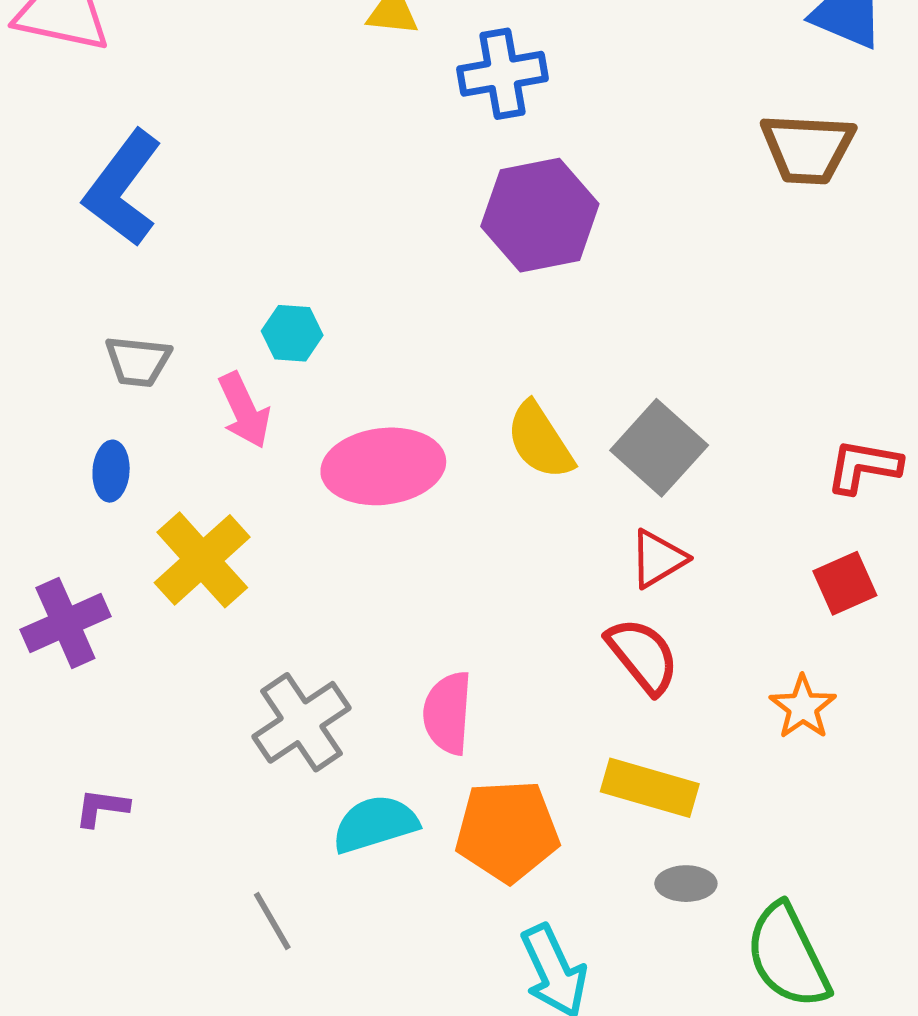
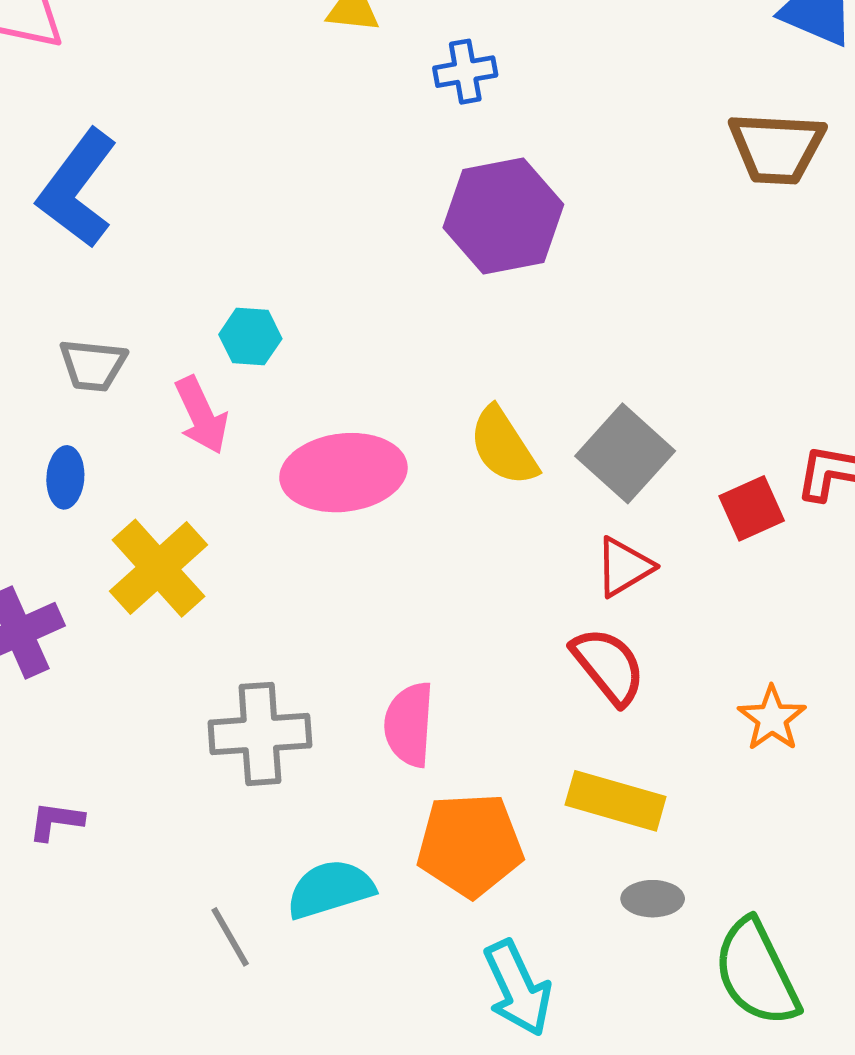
blue cross: (502, 74) -> (465, 72), size x0.7
red square: (845, 583) -> (752, 508), moved
gray cross: (301, 722) -> (260, 734), turned 30
cyan semicircle: (375, 824) -> (330, 889), moved

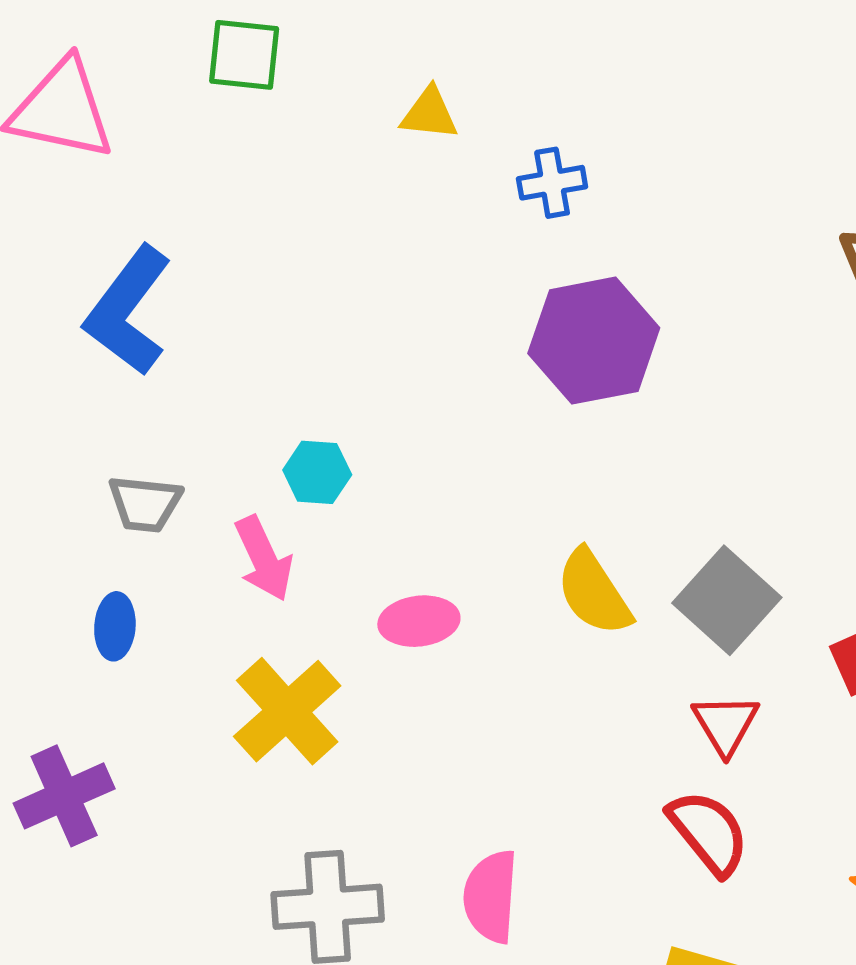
pink ellipse: (343, 473) -> (419, 621), size x0.6
red triangle: (624, 567) -> (726, 724), turned -30
yellow cross: (158, 568) -> (287, 711), moved

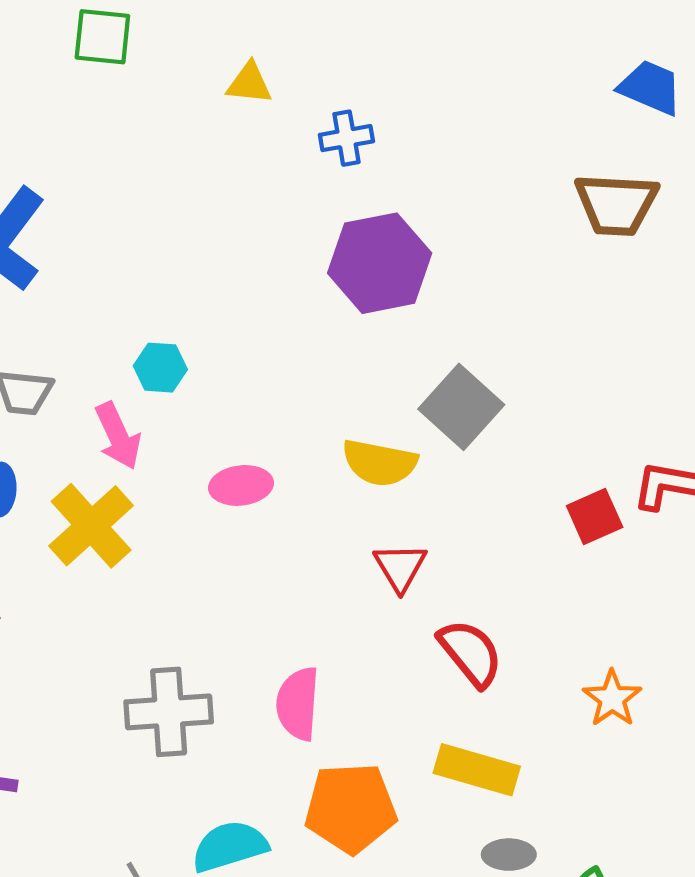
yellow semicircle: (594, 592) -> (380, 463), turned -46
gray square: (727, 600) -> (461, 407), moved
yellow cross: (287, 711) -> (91, 526), moved
red triangle: (726, 724) -> (400, 567), moved

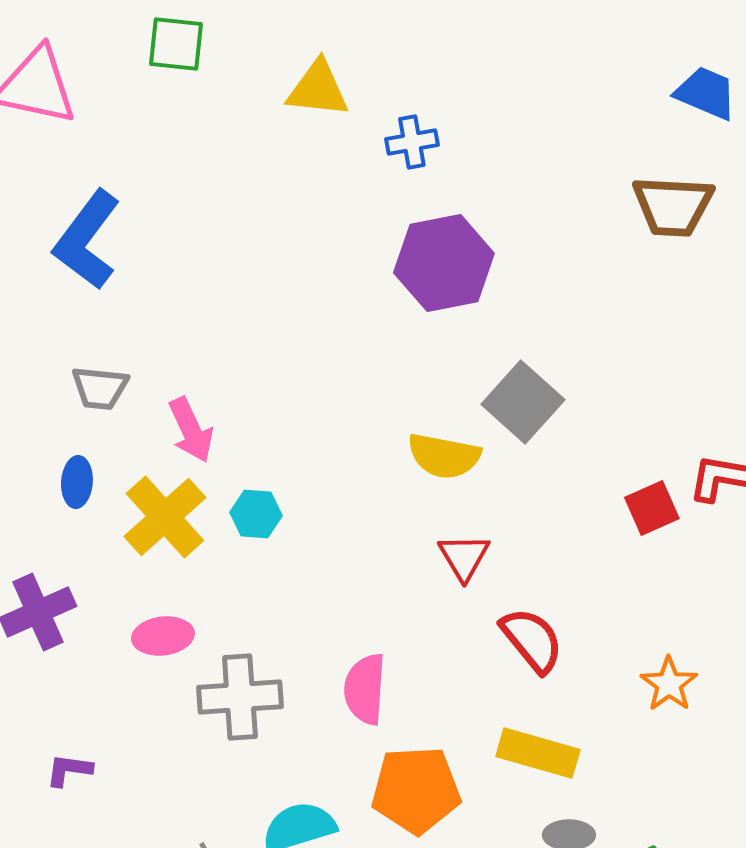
yellow triangle: (249, 83) -> (318, 89), size x1.4
cyan hexagon: (160, 368) -> (256, 514), moved
pink ellipse: (241, 485) -> (163, 636), moved

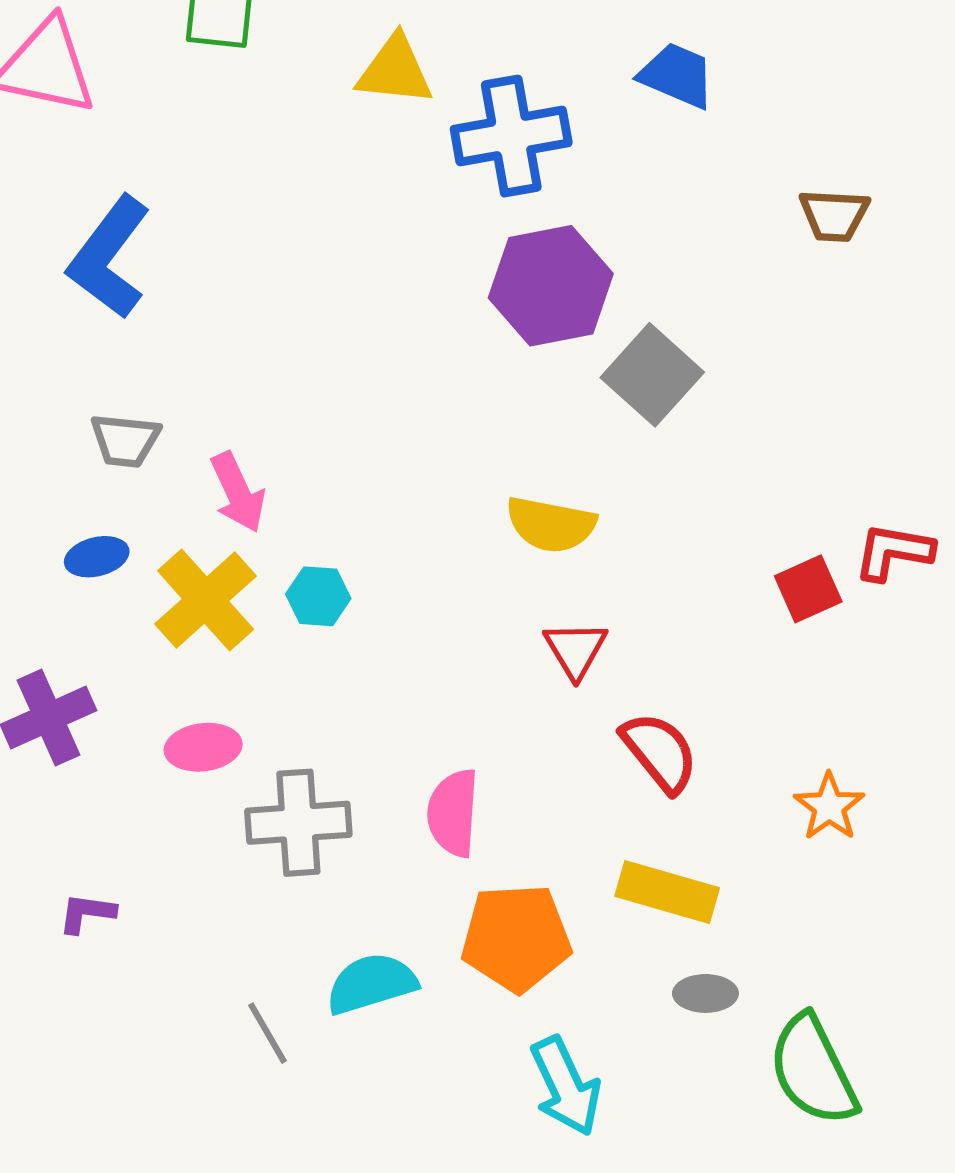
blue trapezoid: (706, 93) -> (677, 75), moved
blue cross: (412, 142) -> (511, 136), size x1.8
brown trapezoid: (673, 206) -> (834, 215), size x0.7
gray square: (523, 402) -> (652, 375), moved
blue ellipse: (77, 482) -> (97, 557), turned 72

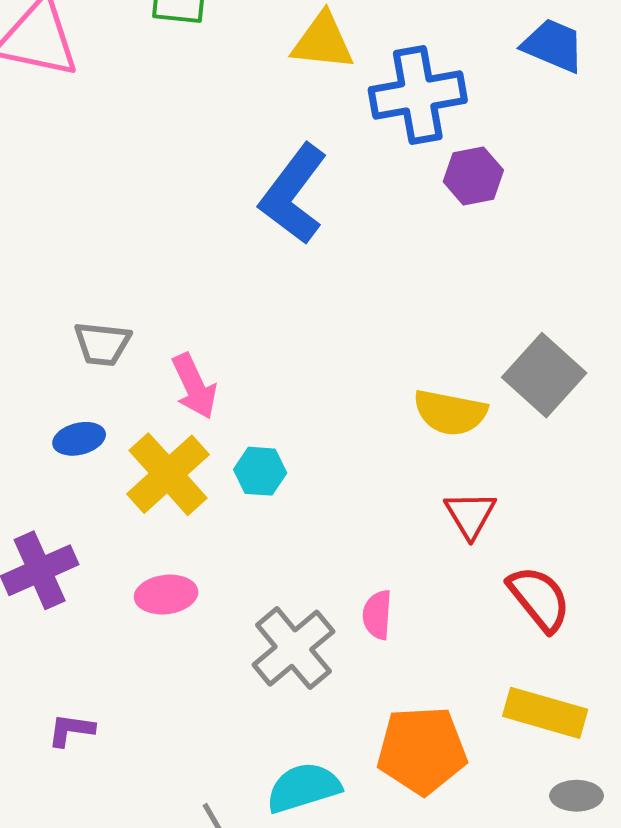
blue L-shape: (109, 257) -> (293, 194), moved
purple hexagon: (551, 286) -> (473, 176), moved, size x0.6
gray square: (652, 375) -> (544, 375), moved
pink semicircle: (453, 813) -> (377, 615), moved, size x0.7
gray cross: (298, 823) -> (293, 648), moved, turned -36

